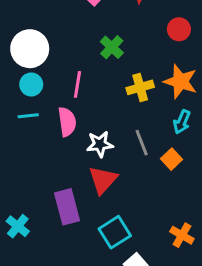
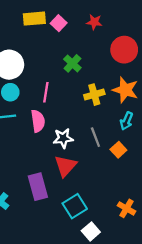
red circle: (179, 29) -> (124, 50), size x1.5

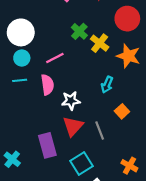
pink line: (46, 92) -> (55, 58), turned 54
yellow cross: (94, 95) -> (100, 43), moved, turned -36
cyan arrow: (126, 121) -> (107, 85), moved
gray line: (95, 137) -> (100, 130), moved

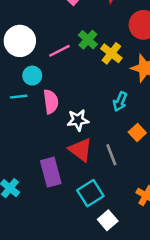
cyan circle: (22, 58) -> (32, 76), moved
pink line: (55, 58) -> (59, 51), moved
red triangle: (73, 126) -> (80, 150), turned -35

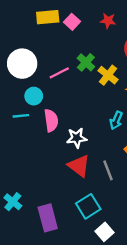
purple rectangle: (51, 172) -> (48, 218), moved

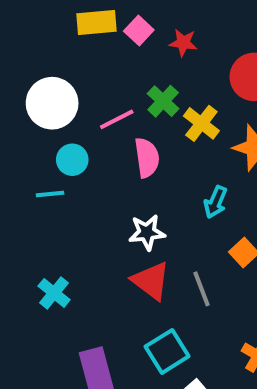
red star: (108, 21) -> (183, 43), moved
pink semicircle: (51, 120) -> (147, 158), moved
cyan cross: (13, 202) -> (54, 293), moved

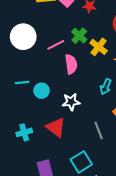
cyan circle: (72, 160) -> (42, 91), moved
red triangle: (151, 281) -> (56, 127), moved
cyan cross: (54, 293) -> (24, 132), turned 35

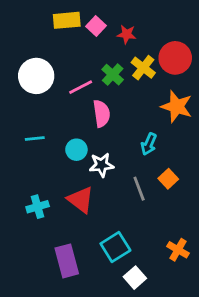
yellow cross: (99, 47) -> (143, 68), moved
cyan circle: (42, 91) -> (76, 150), moved
gray line: (99, 130) -> (139, 189), moved

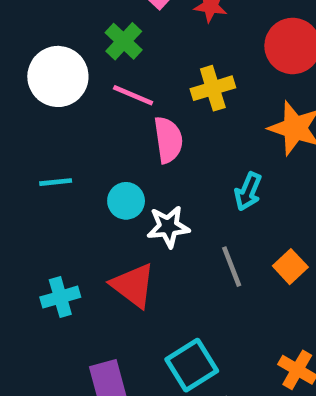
yellow cross: (143, 68) -> (213, 88), moved, turned 35
green cross: (113, 75) -> (124, 41), moved
pink line: (81, 87) -> (133, 95), turned 50
orange square: (168, 179) -> (290, 267), moved

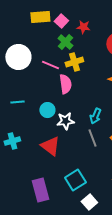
green cross: (124, 41) -> (65, 42), moved
yellow cross: (213, 88) -> (74, 62), moved
cyan arrow: (248, 191) -> (95, 116), moved
cyan cross: (60, 297) -> (12, 141), moved

